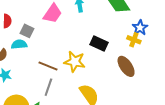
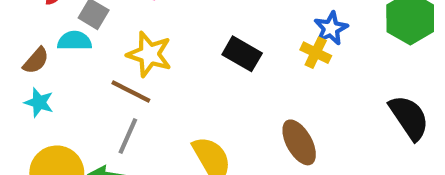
yellow star: (75, 62) -> (149, 54), moved
brown ellipse: (126, 66) -> (299, 142), moved

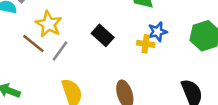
yellow cross: (316, 53) -> (146, 44), turned -30
gray line: (128, 136) -> (60, 51), moved

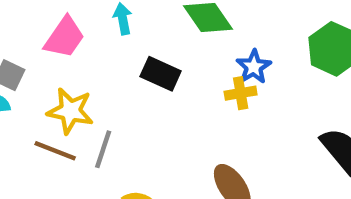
black rectangle: (103, 35) -> (161, 74), moved

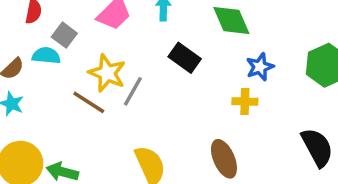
yellow cross: (241, 93) -> (245, 101), moved
gray line: (103, 149) -> (133, 91), moved

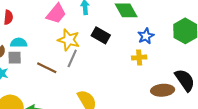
gray square: (64, 35) -> (15, 58), moved, turned -32
yellow star: (107, 73) -> (69, 40), moved
brown ellipse: (224, 159) -> (163, 90), moved, turned -65

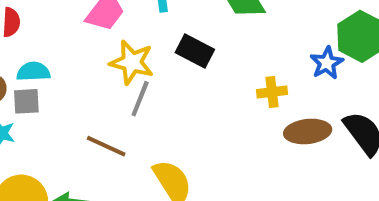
blue star: (146, 36) -> (327, 63), moved
brown line: (47, 68) -> (106, 146), moved
brown ellipse: (163, 90) -> (308, 131), moved

